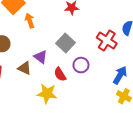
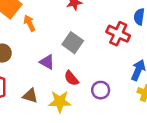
purple circle: (81, 65) -> (101, 90), moved
brown triangle: (25, 68) -> (30, 96), moved

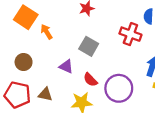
purple circle: (101, 90) -> (119, 88), size x1.6
brown triangle: (30, 96) -> (45, 94), moved

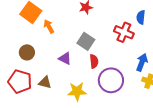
red semicircle: (90, 80) -> (94, 61), moved, turned -144

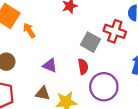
gray square: (86, 41) -> (90, 42), moved
brown triangle: (45, 82) -> (43, 93), moved

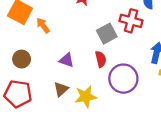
gray square: (90, 42) -> (107, 34), turned 36
brown triangle: (43, 93) -> (61, 89), turned -49

